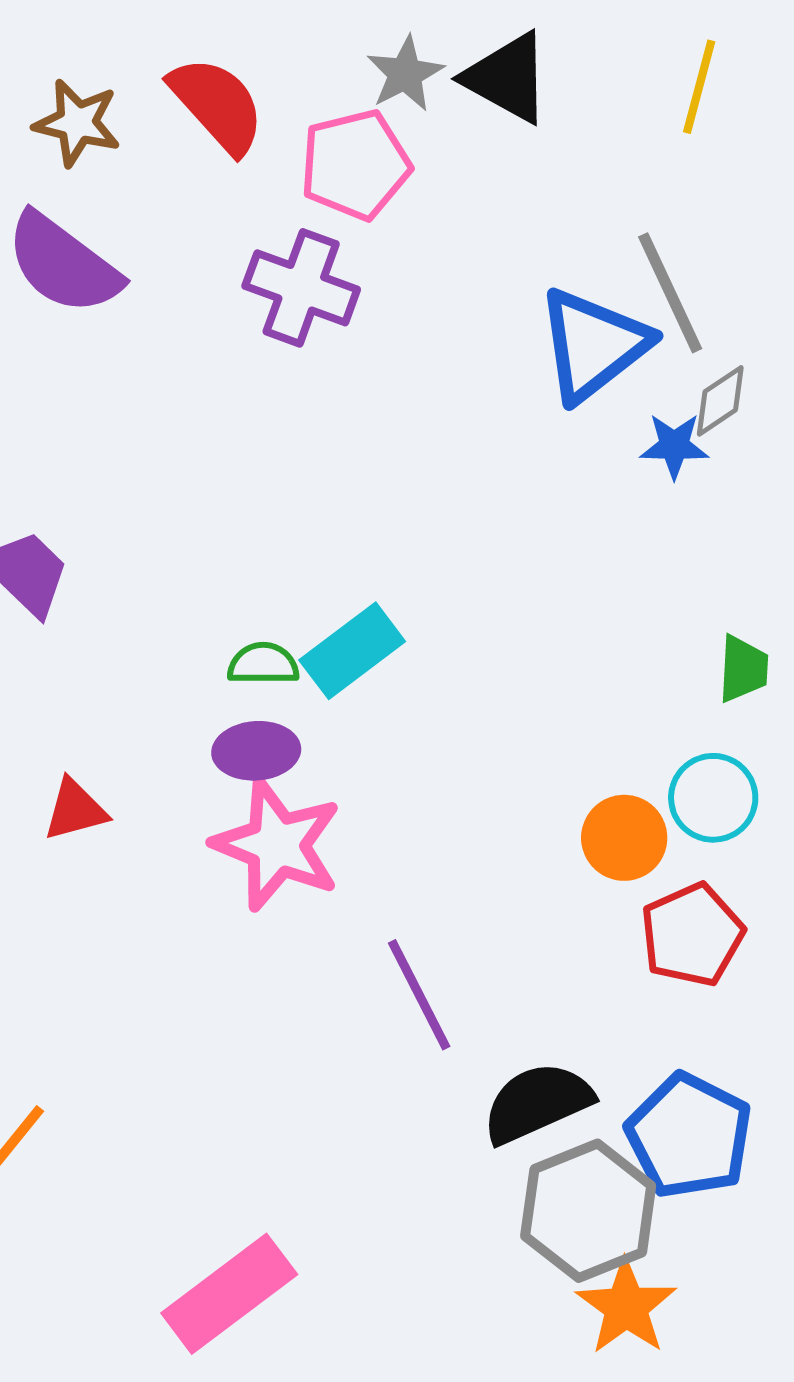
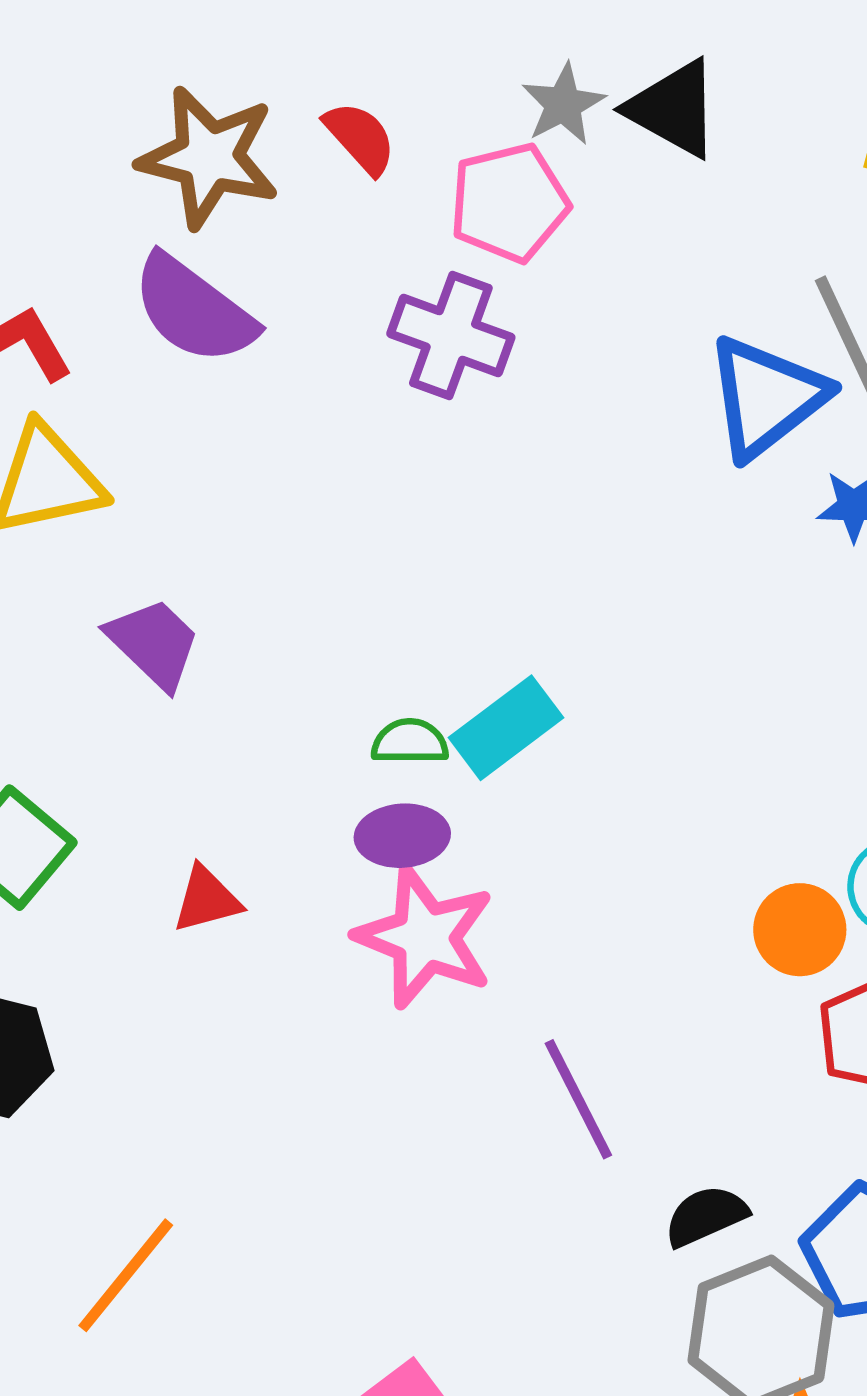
red semicircle: (217, 105) -> (360, 138), size x0.7
brown star: (77, 123) -> (209, 157), size x1.5
black semicircle: (537, 1103) -> (706, 1216), size x0.7

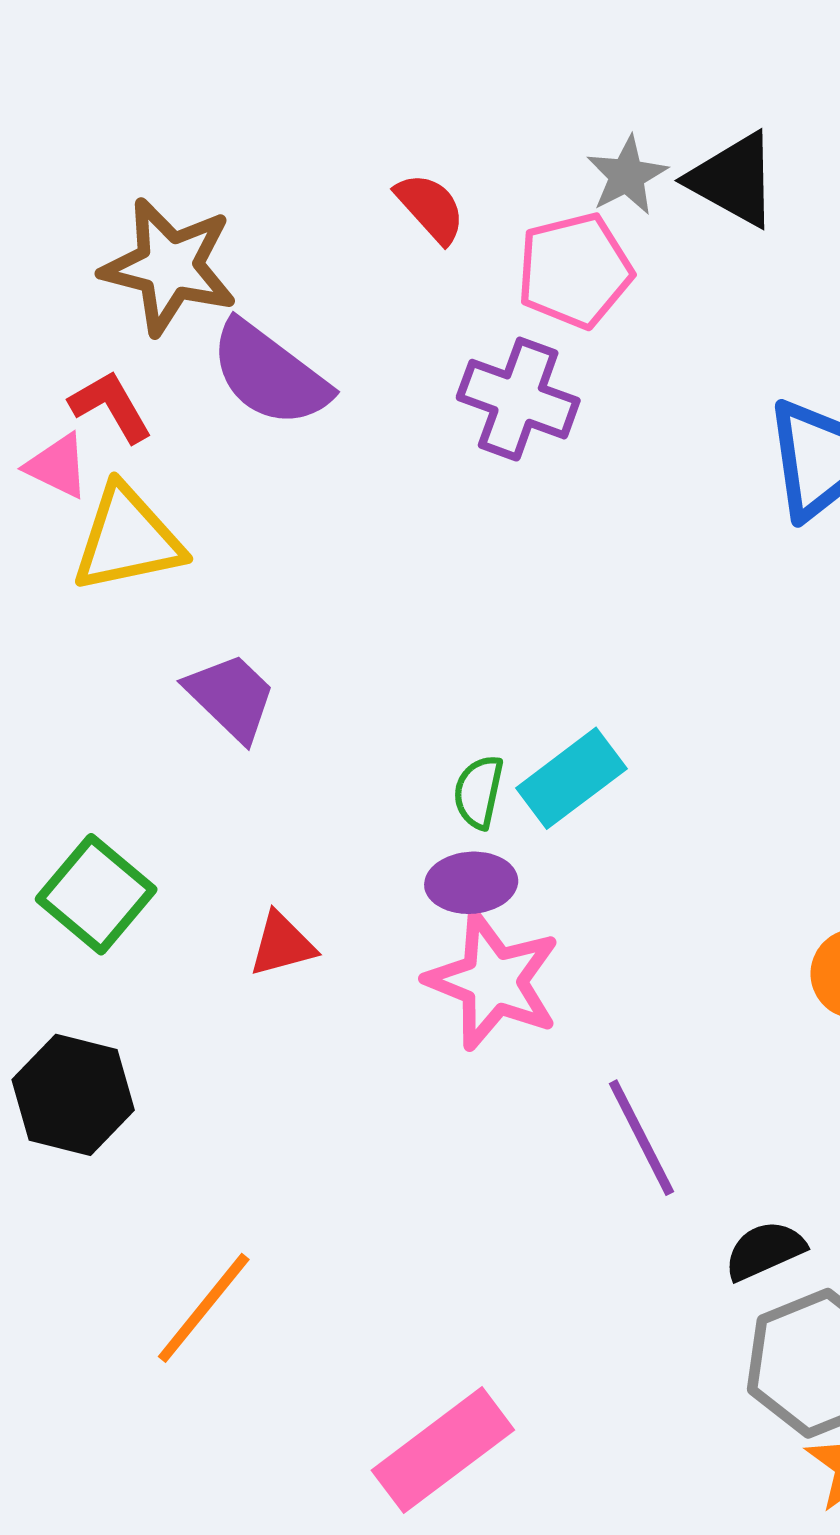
brown star: (209, 157) -> (169, 266), moved
green semicircle: (410, 742) -> (478, 792), turned -78

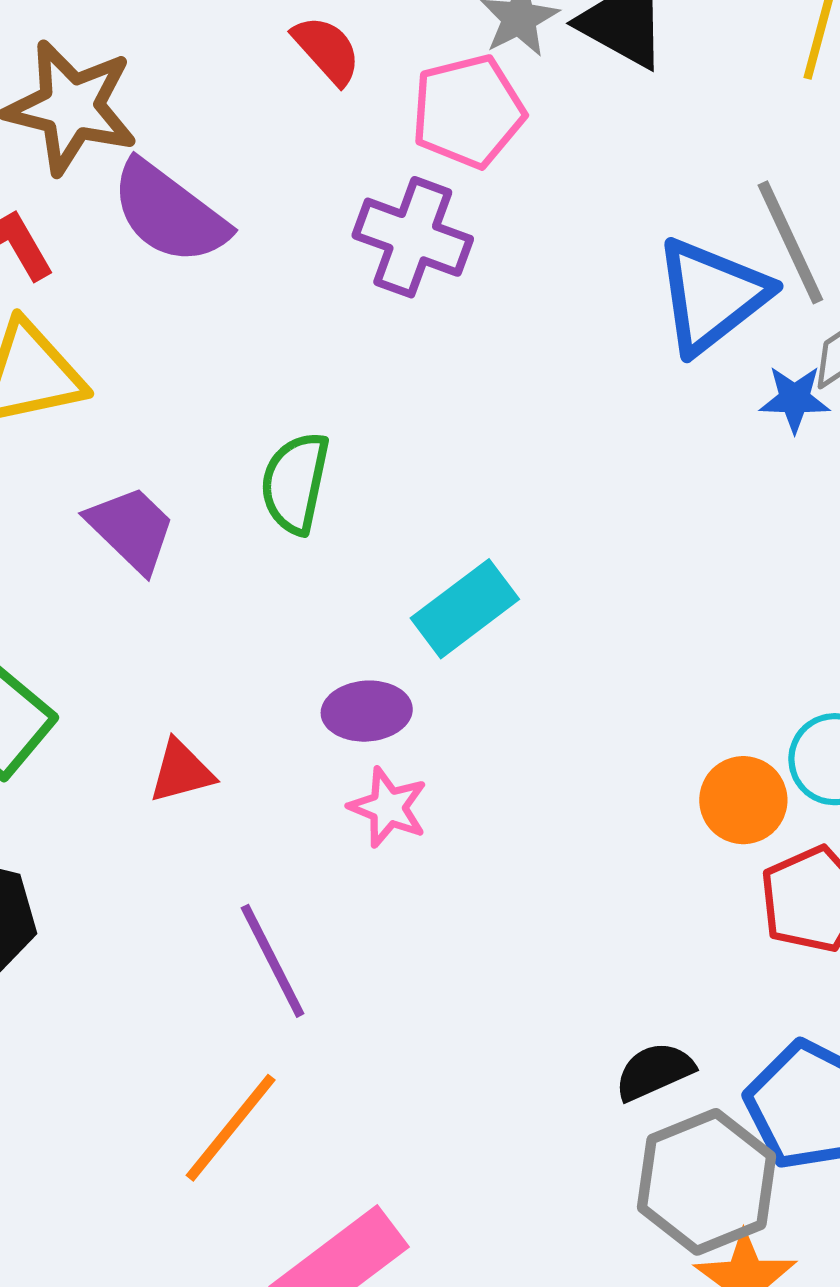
green semicircle: (478, 792) -> (295, 483), moved, size x1.4
pink star: (493, 981) -> (388, 807), size x0.6
purple line: (641, 1138) -> (273, 961), moved
orange line: (204, 1308) -> (231, 1128), moved

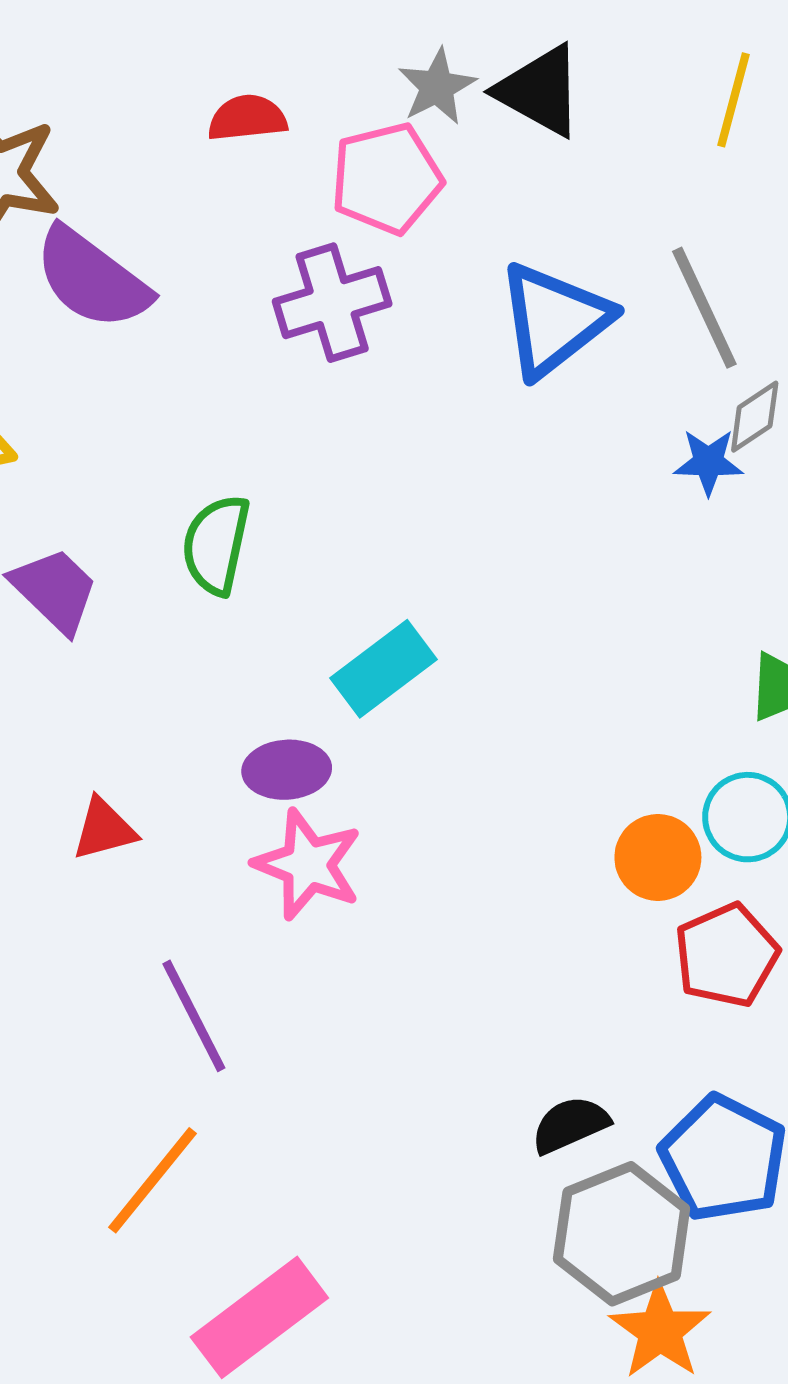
red semicircle: (327, 50) -> (247, 118), turned -54
purple cross: (413, 237) -> (332, 303), turned -37
blue triangle: (712, 296) -> (554, 320), moved
pink star: (388, 807) -> (308, 865), size x1.4

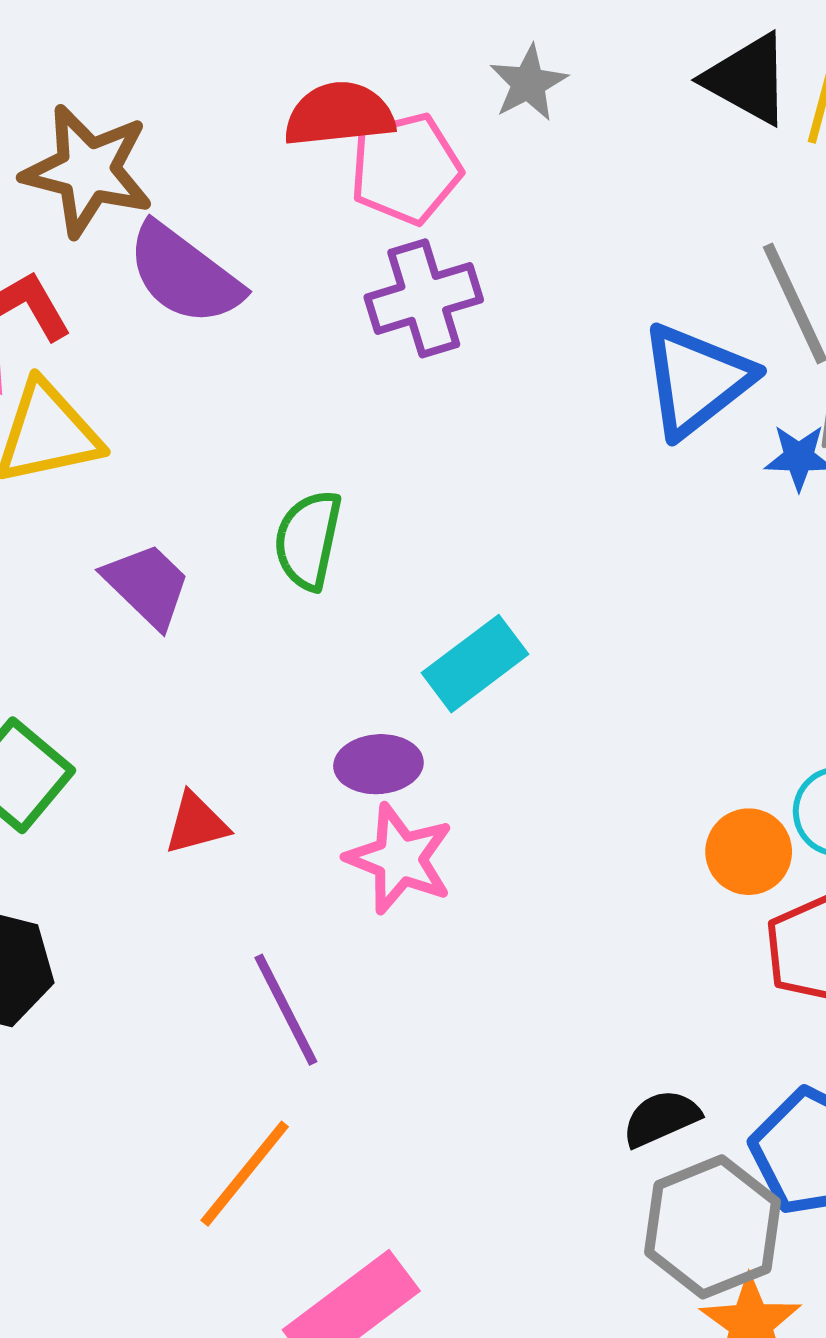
black triangle: (540, 91) -> (748, 79), moved
red semicircle: (247, 118) -> (339, 114), size x1.4
pink pentagon: (387, 179) -> (406, 169), moved
blue triangle: (554, 320) -> (696, 380), moved

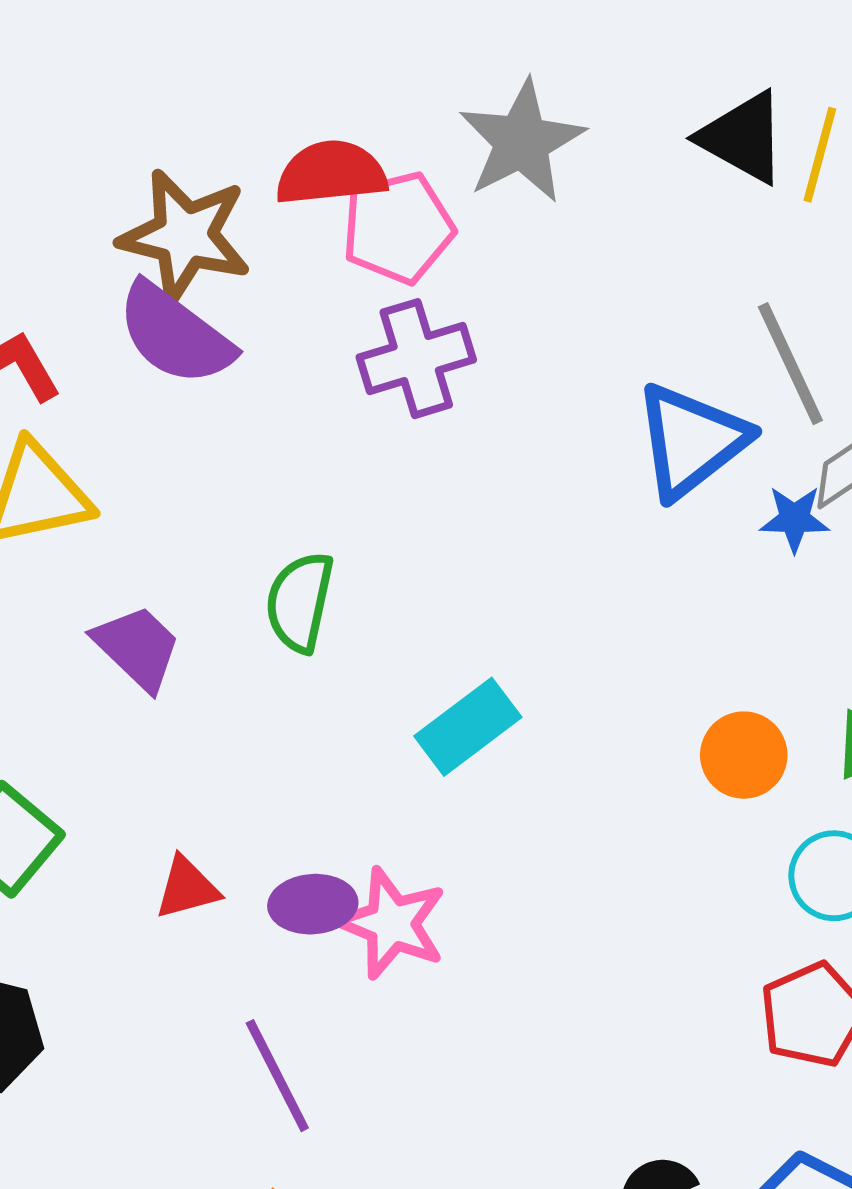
gray star: (528, 83) -> (522, 142), size x1.6
brown star: (88, 171) -> (185, 236), moved
purple ellipse: (378, 764) -> (313, 904), moved
orange circle: (749, 852) -> (744, 755), moved

